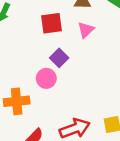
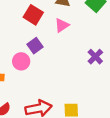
red square: (51, 23) -> (33, 15), turned 30

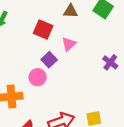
pink triangle: (62, 25) -> (69, 44), moved

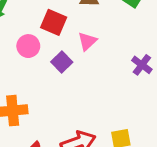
pink circle: (38, 77) -> (28, 46), moved

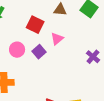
pink circle: (28, 46) -> (17, 50), moved

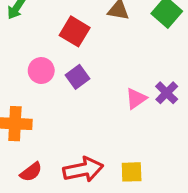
pink triangle: (57, 39) -> (136, 99), moved

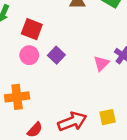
red square: (75, 31) -> (32, 29), moved

